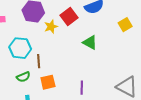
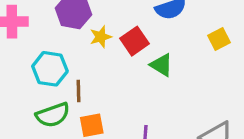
red square: (69, 17) -> (134, 41), moved
green semicircle: (23, 77) -> (53, 115), size x1.5

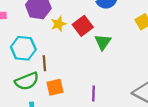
green triangle: (161, 65) -> (103, 42), turned 36

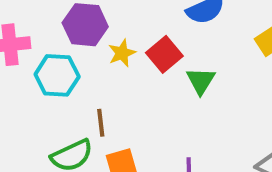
cyan hexagon: (23, 48) -> (57, 75), moved

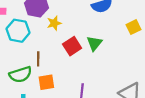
red square: (164, 54) -> (72, 46), moved

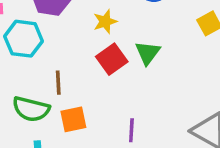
yellow star: (54, 23) -> (105, 22), moved
green semicircle: (20, 75) -> (31, 109), turned 35

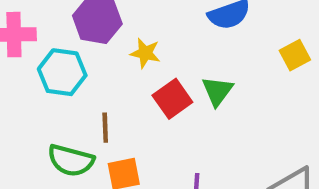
yellow star: (105, 22) -> (145, 53), moved, turned 30

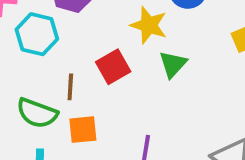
yellow star: (145, 53) -> (149, 25), moved, size x1.4
red square: (172, 99) -> (113, 67), moved

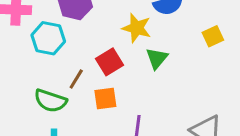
brown line: (70, 87) -> (76, 79), turned 30
orange square: (83, 130) -> (105, 99), moved

